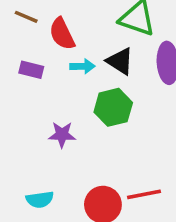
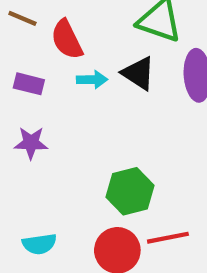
green hexagon: (113, 107) -> (130, 191), moved
purple star: (62, 135) -> (31, 143), moved

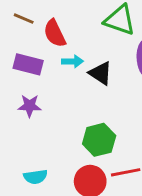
black triangle: (138, 73) -> (101, 73), moved
purple rectangle: (29, 84) -> (28, 64), size x1.4

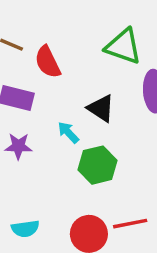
cyan arrow: (72, 61) -> (68, 132), moved, turned -132
green hexagon: (99, 140) -> (98, 165), moved

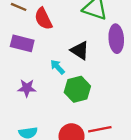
purple star: (18, 146) -> (27, 88), moved

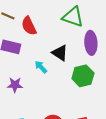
green hexagon: (77, 89) -> (83, 76), moved

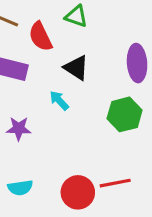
green triangle: (73, 17) -> (76, 16), moved, size x0.7
black triangle: (60, 53) -> (76, 68), moved

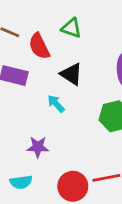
purple star: (19, 128) -> (38, 147), moved

